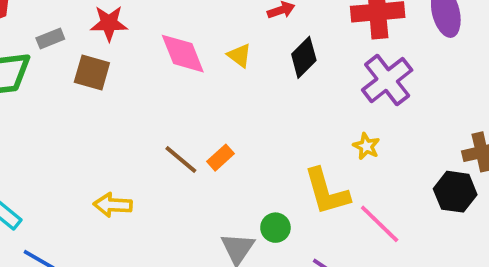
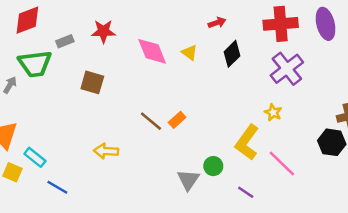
brown square: (92, 72) -> (92, 82), moved
yellow L-shape: (327, 192) -> (247, 142), turned 52

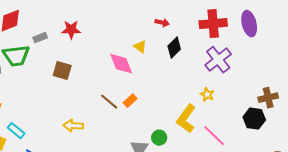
red arrow: (217, 23) -> (162, 23), turned 32
pink diamond: (152, 51) -> (121, 64), moved

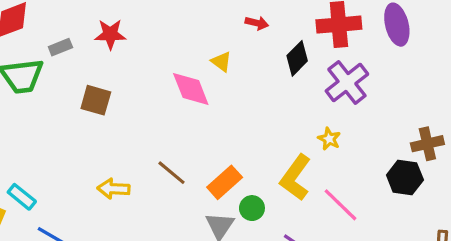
black diamond: (174, 48) -> (297, 58), moved
orange rectangle: (130, 101) -> (225, 182), moved, size x1.5
brown line: (109, 102) -> (171, 173), moved

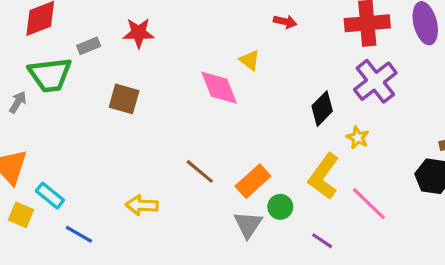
black diamond: (297, 58) -> (322, 109), moved
yellow arrow: (114, 189) -> (142, 205), moved

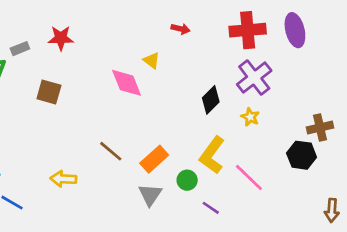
yellow star: (358, 138) -> (250, 117), moved
green circle: (280, 207) -> (187, 180), moved

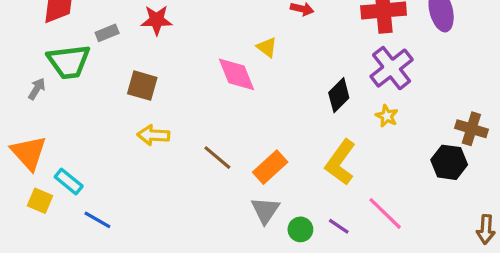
brown cross: (320, 128) -> (471, 129), turned 30
pink line: (249, 178) -> (385, 213), moved
yellow arrow: (63, 179) -> (153, 135), moved
green circle: (187, 180) -> (300, 229), moved

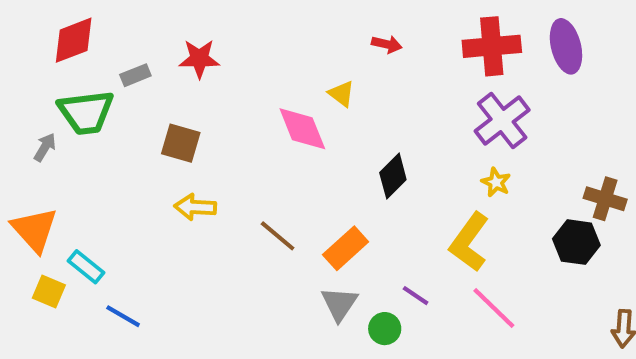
black diamond: (339, 95) -> (393, 176), moved
yellow L-shape: (340, 162) -> (469, 242), moved
purple line: (339, 226) -> (416, 296), moved

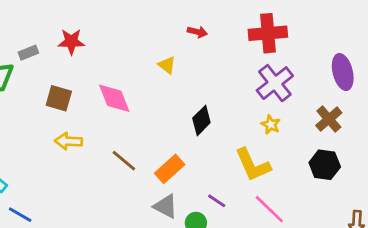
purple ellipse: (566, 46) -> (343, 72), moved
pink diamond: (302, 129) -> (114, 98), moved
brown cross: (605, 199) -> (329, 119), moved, turned 32
yellow L-shape: (469, 242) -> (253, 165), turned -60
gray triangle: (339, 304) -> (165, 206), turned -36

